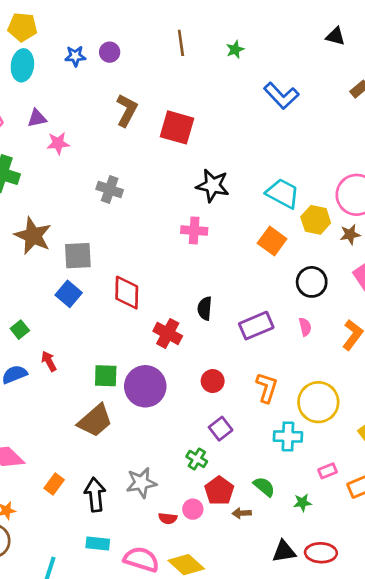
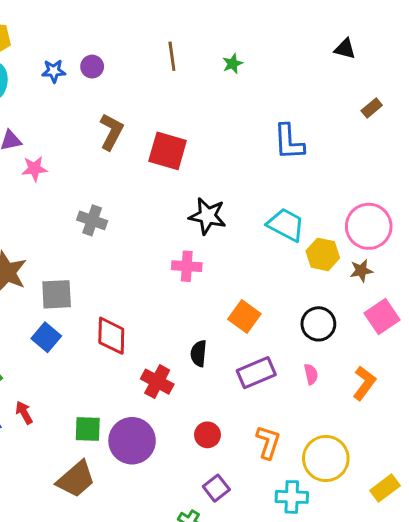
blue L-shape: (281, 96) -> (289, 142), moved, turned 40
orange square: (272, 241) -> (244, 317), moved

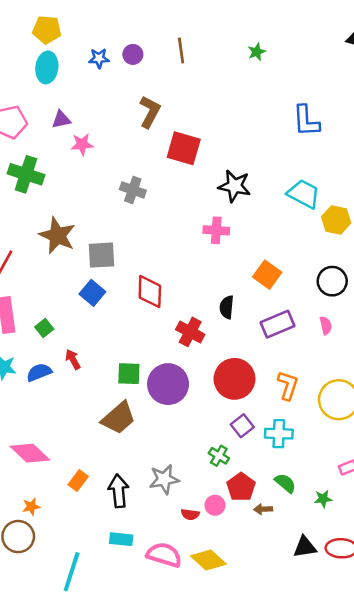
brown line: (172, 56) -> (181, 51), moved
red square: (168, 151) -> (184, 148), moved
red circle: (207, 435) -> (234, 379), size x1.8
cyan cross: (292, 497) -> (279, 434), moved

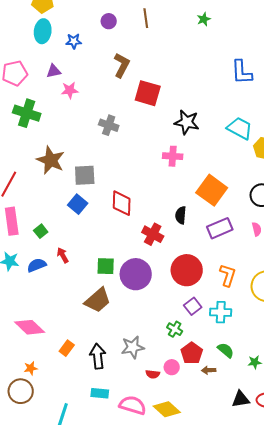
blue star: (99, 58) -> (74, 41), moved
orange square: (267, 275) -> (212, 190), size x1.4

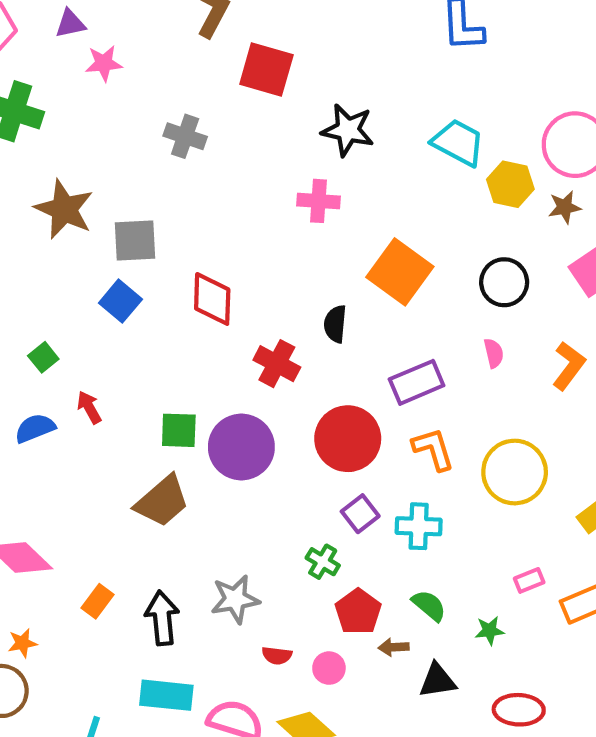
purple rectangle: (220, 228) -> (417, 382), moved
orange L-shape: (228, 275) -> (433, 449), turned -35
pink circle: (172, 367) -> (329, 668), moved
cyan rectangle: (100, 393) -> (166, 695), size x1.4
black triangle: (241, 399) -> (437, 681), moved

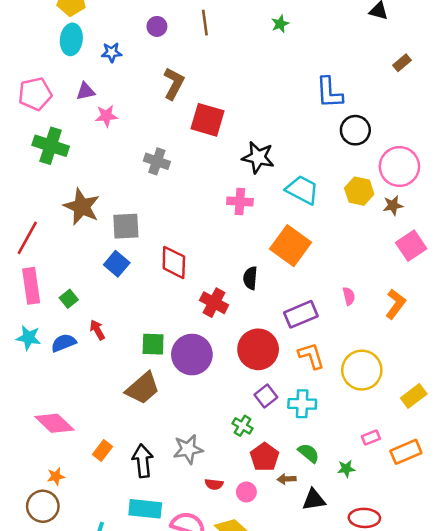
cyan trapezoid: (458, 143) -> (302, 190), moved
black circle: (504, 282) -> (355, 130), moved

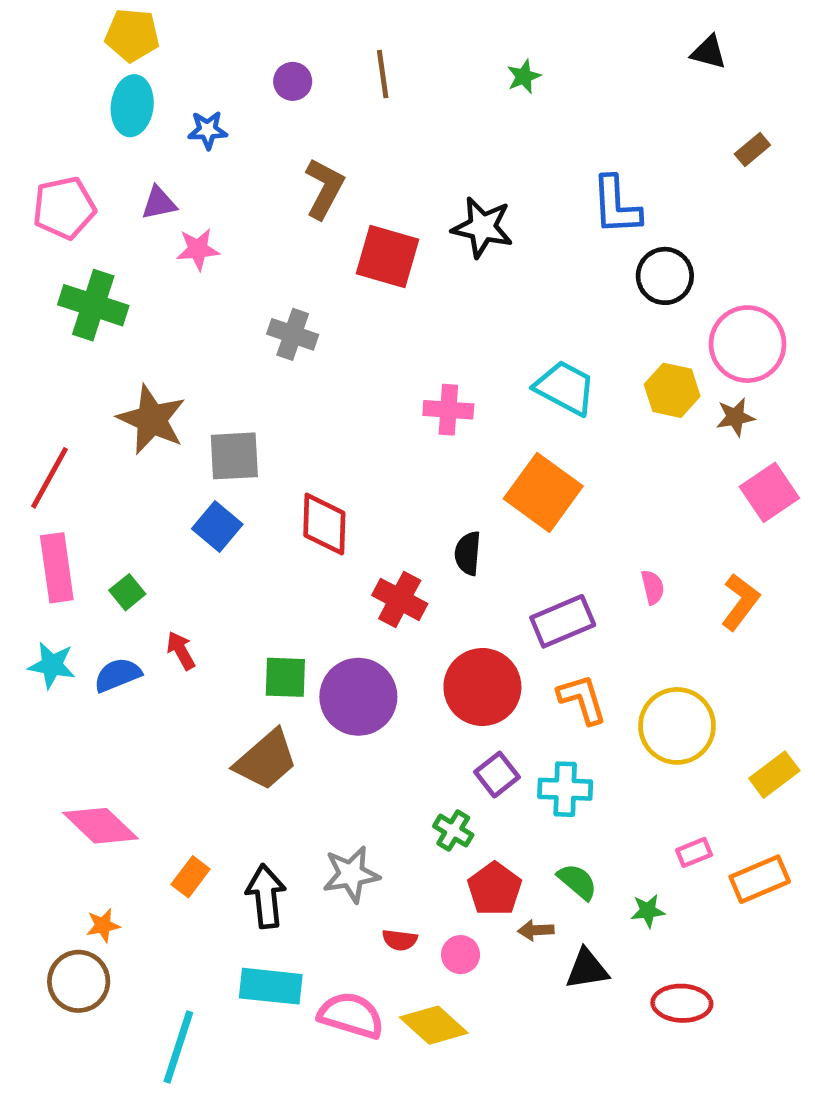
black star: (258, 157) -> (482, 227), moved

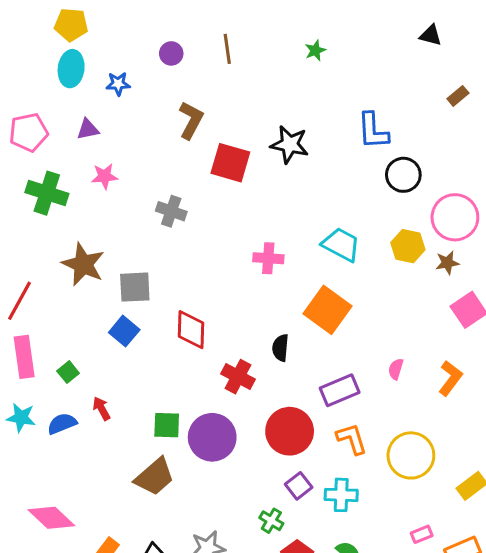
pink star: (198, 249) -> (104, 176), moved
pink semicircle: (653, 587) -> (396, 369), turned -150

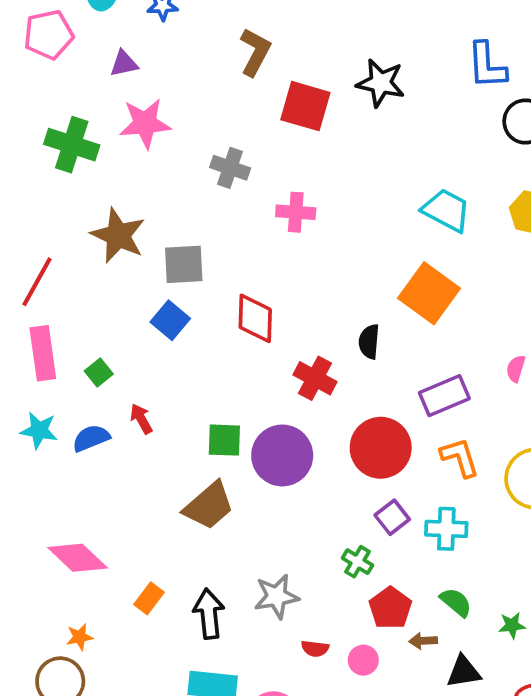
pink pentagon: (29, 132) -> (49, 35), moved
pink star: (104, 176) -> (145, 123), size x1.5
pink cross: (268, 258) -> (296, 212), moved

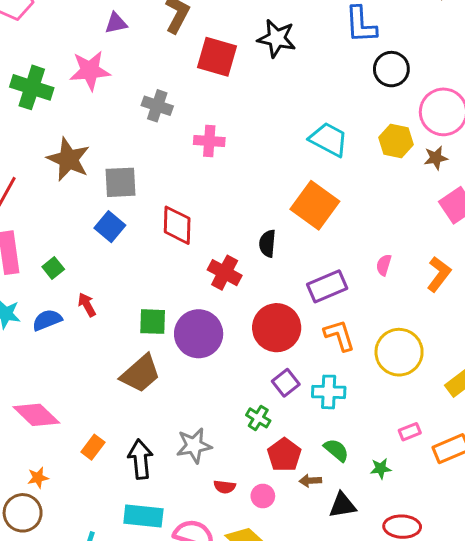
purple triangle: (124, 64) -> (116, 23), moved

